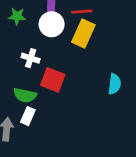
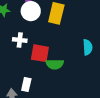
green semicircle: (25, 95) -> (55, 64), moved

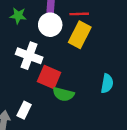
white cross: (20, 40) -> (29, 56), size x1.5

